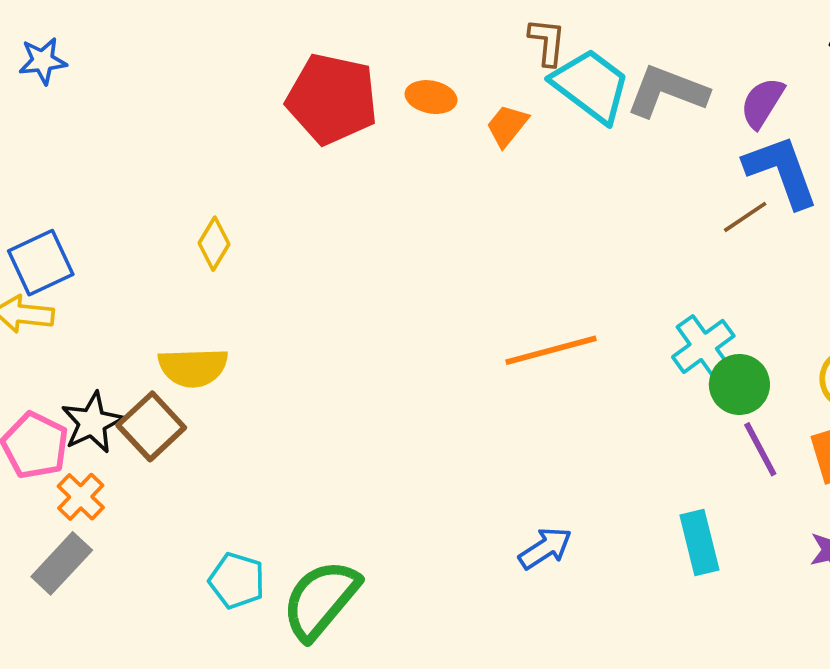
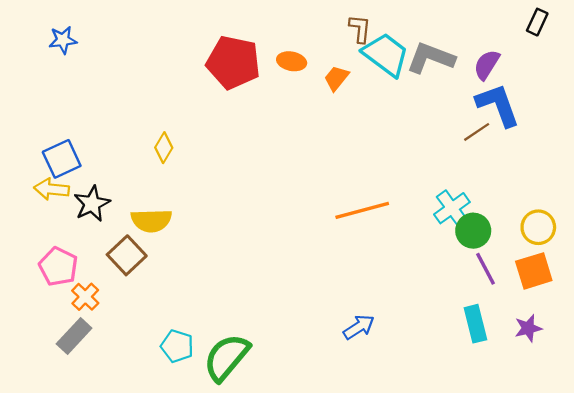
black star: (92, 423) -> (92, 204), moved
cyan rectangle: (699, 542) -> (475, 324), moved

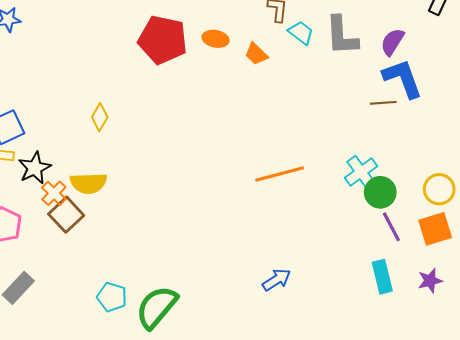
cyan trapezoid: (386, 55) -> (301, 33), size x0.6
gray L-shape: (431, 58) -> (342, 36), turned -114
orange trapezoid: (336, 78) -> (256, 54), turned -85
brown line: (477, 132) -> (383, 103), turned 30
orange cross: (85, 297) -> (54, 193), moved

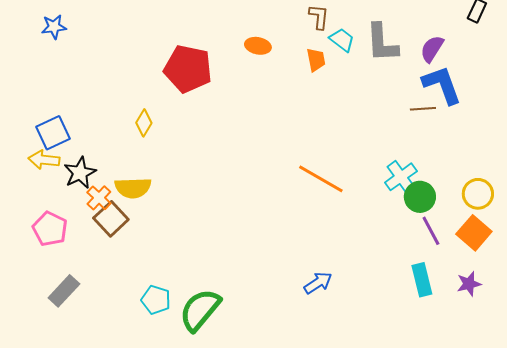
red pentagon: (163, 40) -> (188, 69), moved
orange trapezoid: (256, 54) -> (316, 60), moved, turned -145
orange line: (280, 174) -> (321, 179), turned 45
orange square: (435, 229) -> (474, 233), turned -32

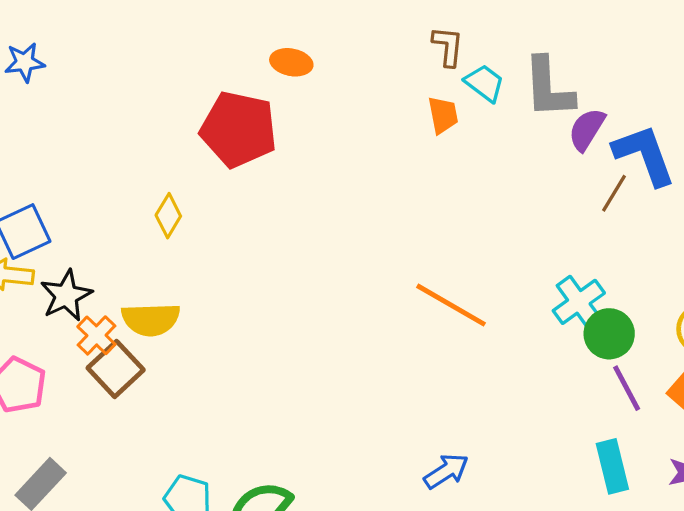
orange ellipse: (258, 46) -> (291, 62), moved
purple semicircle: (432, 49) -> (587, 129), moved
brown line: (423, 109) -> (614, 193), turned -55

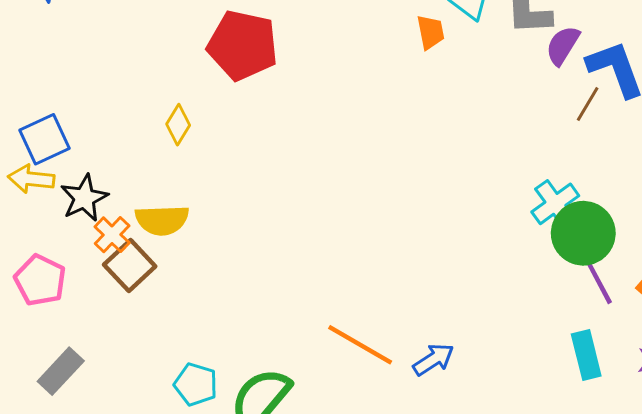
orange line: (451, 305) -> (360, 345), moved
green circle: (609, 334) -> (583, 233), size x1.4

